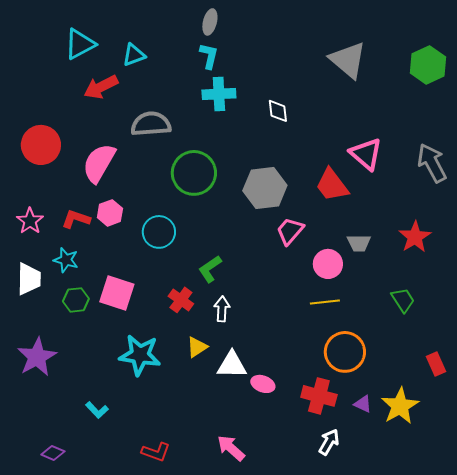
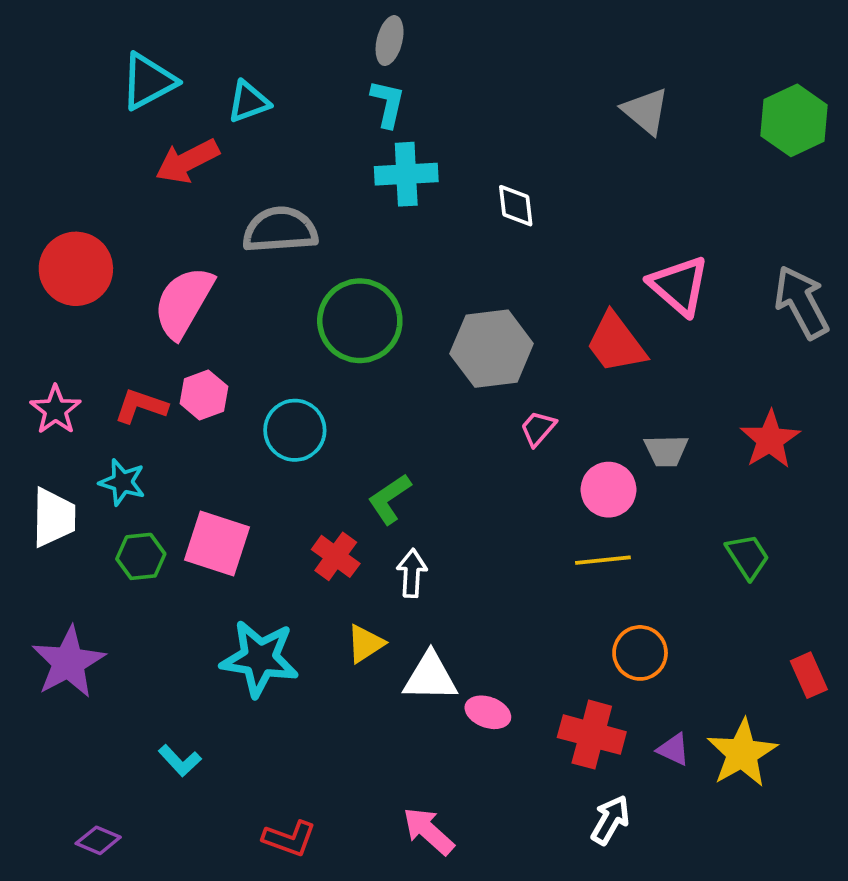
gray triangle: (348, 60) -> (646, 111), size x0.7
pink trapezoid: (290, 231) -> (538, 428), size x0.7
orange circle: (345, 352) -> (640, 653), size x0.7

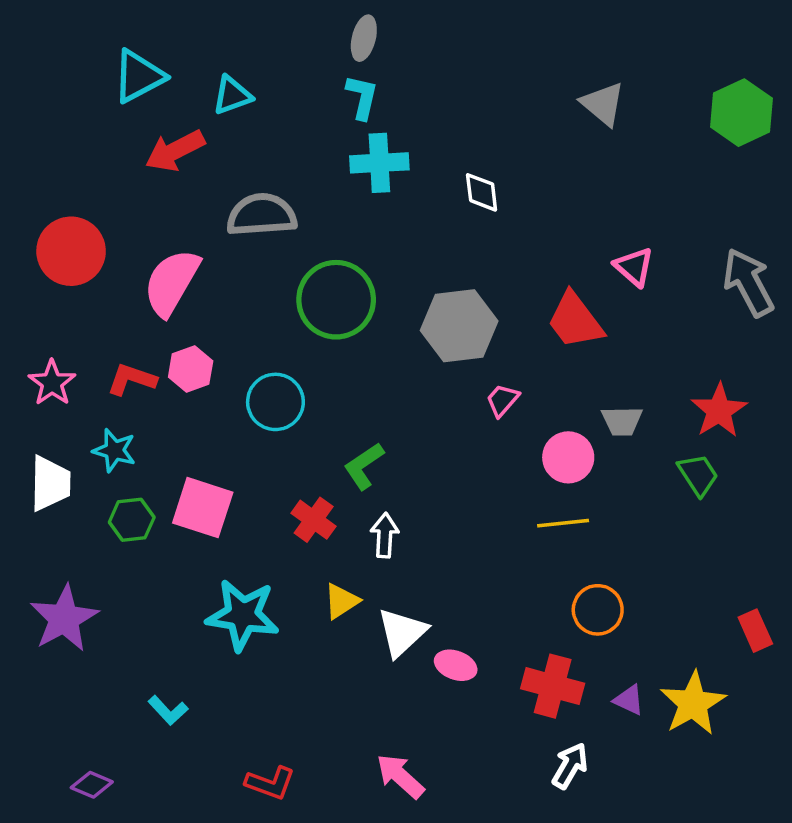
pink triangle: (679, 285) -> (634, 267), size x0.7
green trapezoid: (748, 556) -> (698, 475), moved
white triangle: (430, 677) -> (402, 632), turned -44

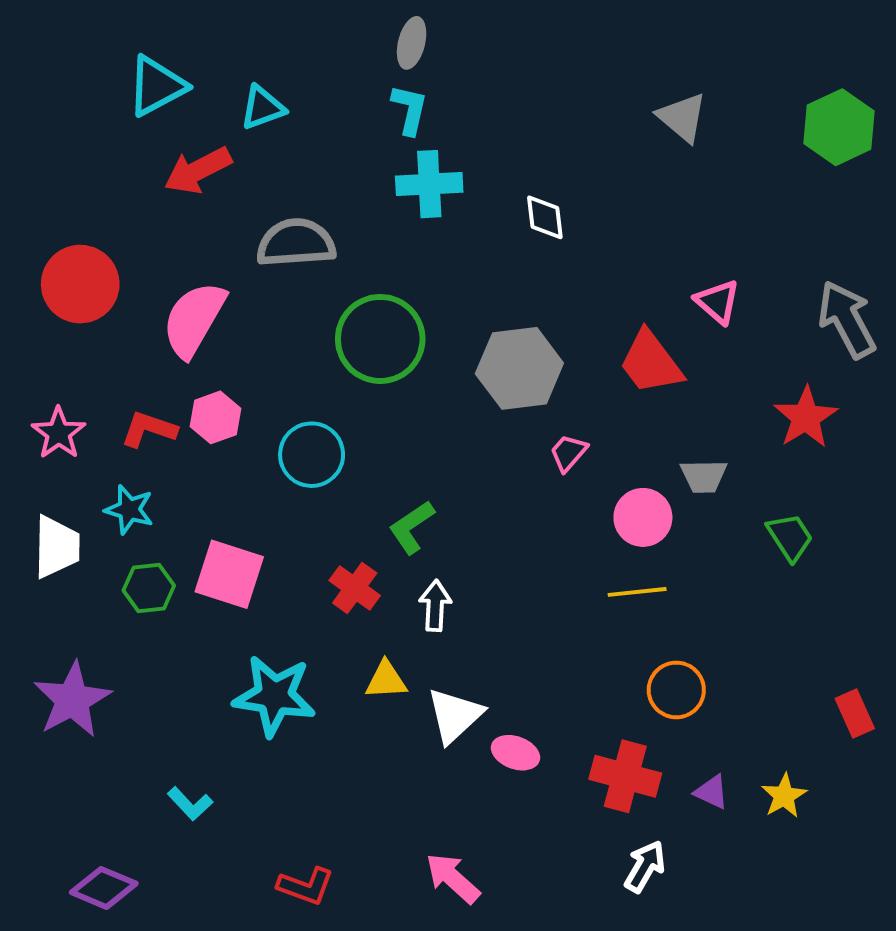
red star: (719, 411) -> (806, 417), moved
yellow triangle: (341, 601) -> (386, 680), turned 30
yellow star: (693, 703) -> (784, 796), size x0.6
purple diamond: (92, 785) -> (104, 888), size x1.4

